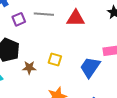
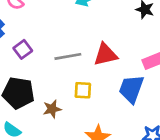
gray line: (44, 14) -> (68, 56), moved
red triangle: (76, 18) -> (105, 55), moved

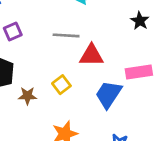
gray line: (68, 56) -> (66, 35), moved
yellow square: (83, 90) -> (61, 85), turned 36

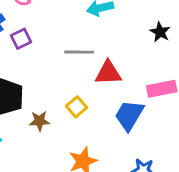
purple square: (13, 31) -> (21, 39), moved

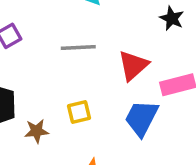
red triangle: (108, 73) -> (133, 65), moved, turned -36
yellow square: (77, 107) -> (79, 112), turned 30

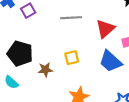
blue trapezoid: (141, 118) -> (110, 61), turned -75

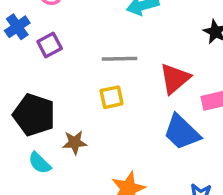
yellow square: (72, 58) -> (112, 97), moved
cyan semicircle: (11, 82) -> (40, 163), moved

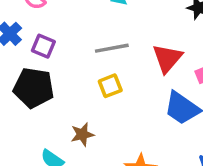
purple square: (50, 45) -> (43, 46), turned -30
black pentagon: (34, 115) -> (34, 88), moved

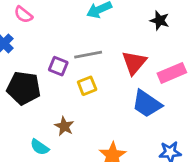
purple square: (43, 46) -> (58, 66), moved
brown star: (82, 134) -> (64, 126), turned -30

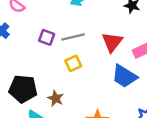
purple square: (58, 66) -> (47, 37), moved
black pentagon: (24, 88) -> (23, 89), moved

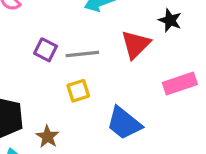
red triangle: (112, 42) -> (136, 44), moved
blue trapezoid: (124, 76) -> (124, 123), moved

